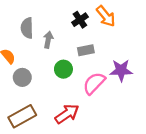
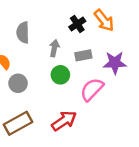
gray arrow: (48, 40) -> (54, 48), moved
purple star: (121, 70) -> (115, 63), moved

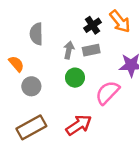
gray rectangle: (83, 55) -> (91, 50), moved

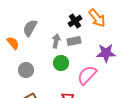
gray semicircle: (36, 34) -> (30, 28), turned 30
orange semicircle: (16, 64) -> (13, 43), moved

